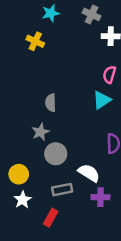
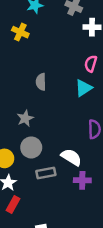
gray semicircle: (51, 103) -> (41, 82), moved
gray circle: (56, 154) -> (31, 147), moved
red rectangle: (51, 218) -> (13, 205), moved

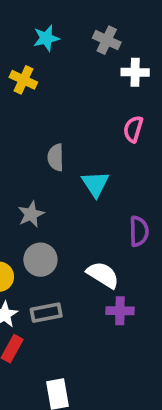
cyan triangle: (83, 88) -> (95, 184), moved, turned -30
gray rectangle: (46, 173) -> (46, 313), moved

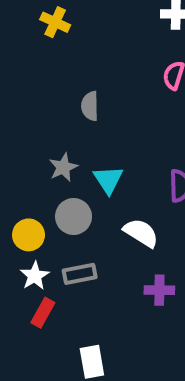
cyan triangle: (95, 184) -> (108, 180), moved
purple cross: (120, 311) -> (159, 290), moved

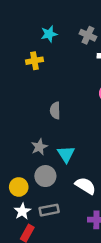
yellow cross: (55, 22) -> (34, 61), turned -35

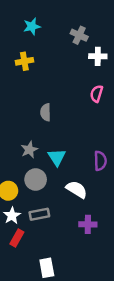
cyan star: (49, 34) -> (32, 26), moved

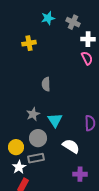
cyan star: (32, 26) -> (48, 18), moved
pink semicircle: (97, 94) -> (87, 58), moved, turned 136
gray rectangle: (39, 214) -> (36, 158), moved

